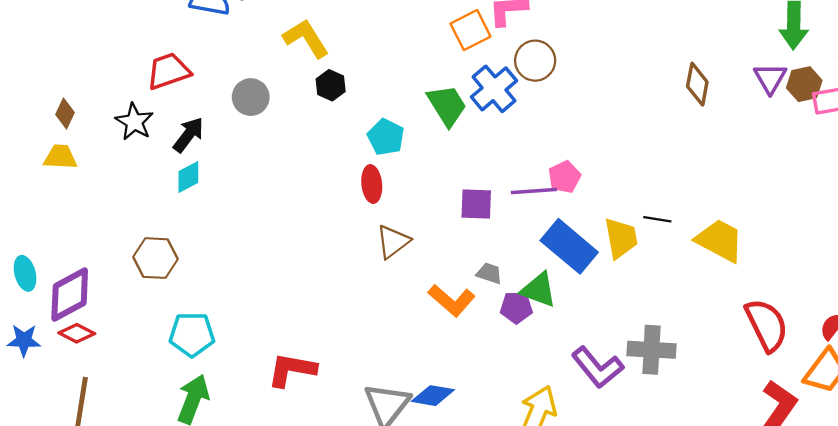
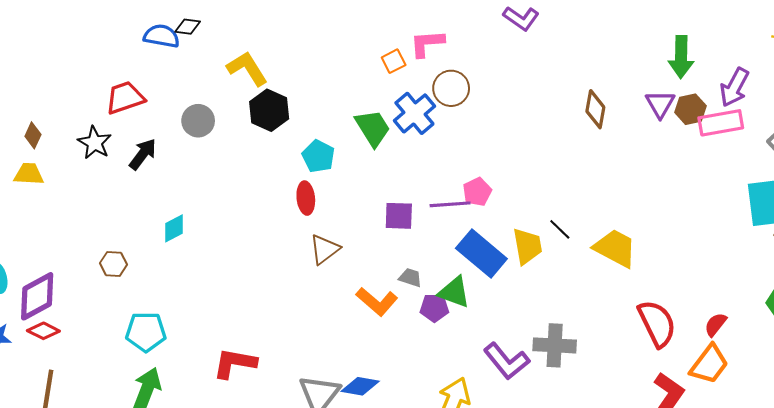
orange square: (470, 30) -> (394, 61), size x0.7
black hexagon: (331, 85) -> (269, 110), size x1.5
cyan diamond: (188, 177) -> (174, 228), moved
black line: (657, 219) -> (560, 229), turned 35
brown hexagon: (155, 258) -> (113, 264), size x0.7

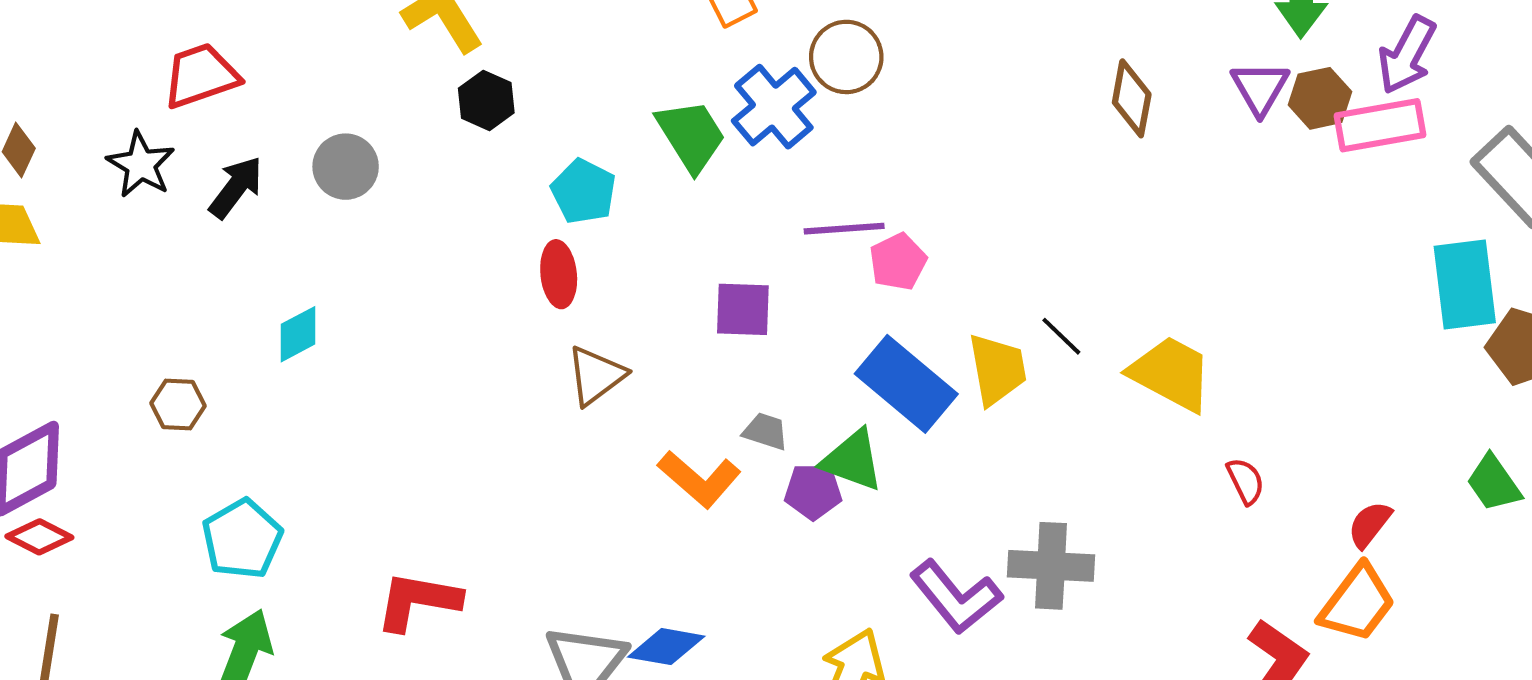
black hexagon: (269, 110) -> (486, 100), size x0.7
gray circle: (198, 121) -> (346, 167), moved
purple line: (450, 204) -> (844, 229), moved
red semicircle: (657, 323) -> (1246, 481), moved, size x0.5
cyan pentagon: (146, 332) -> (242, 539), turned -30

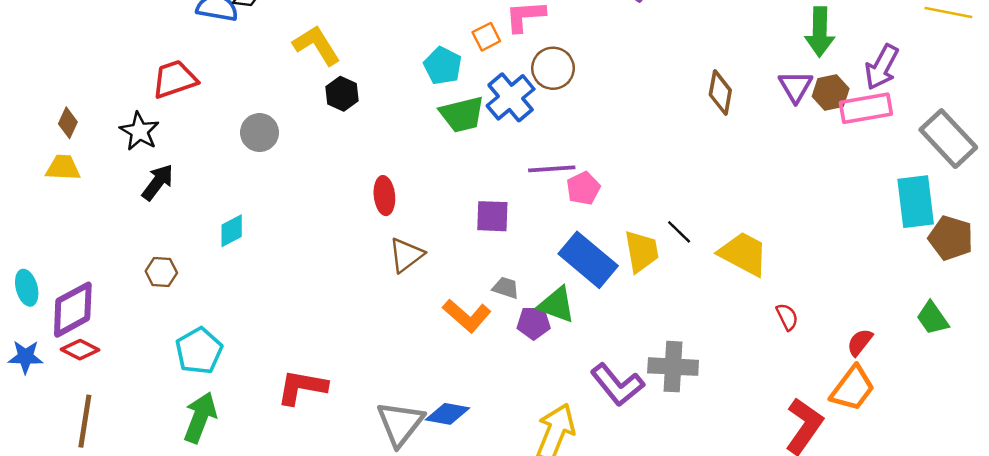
green trapezoid: (691, 136) -> (462, 114), turned 108
black arrow: (236, 187) -> (158, 182), moved
cyan pentagon: (583, 191) -> (443, 66), moved

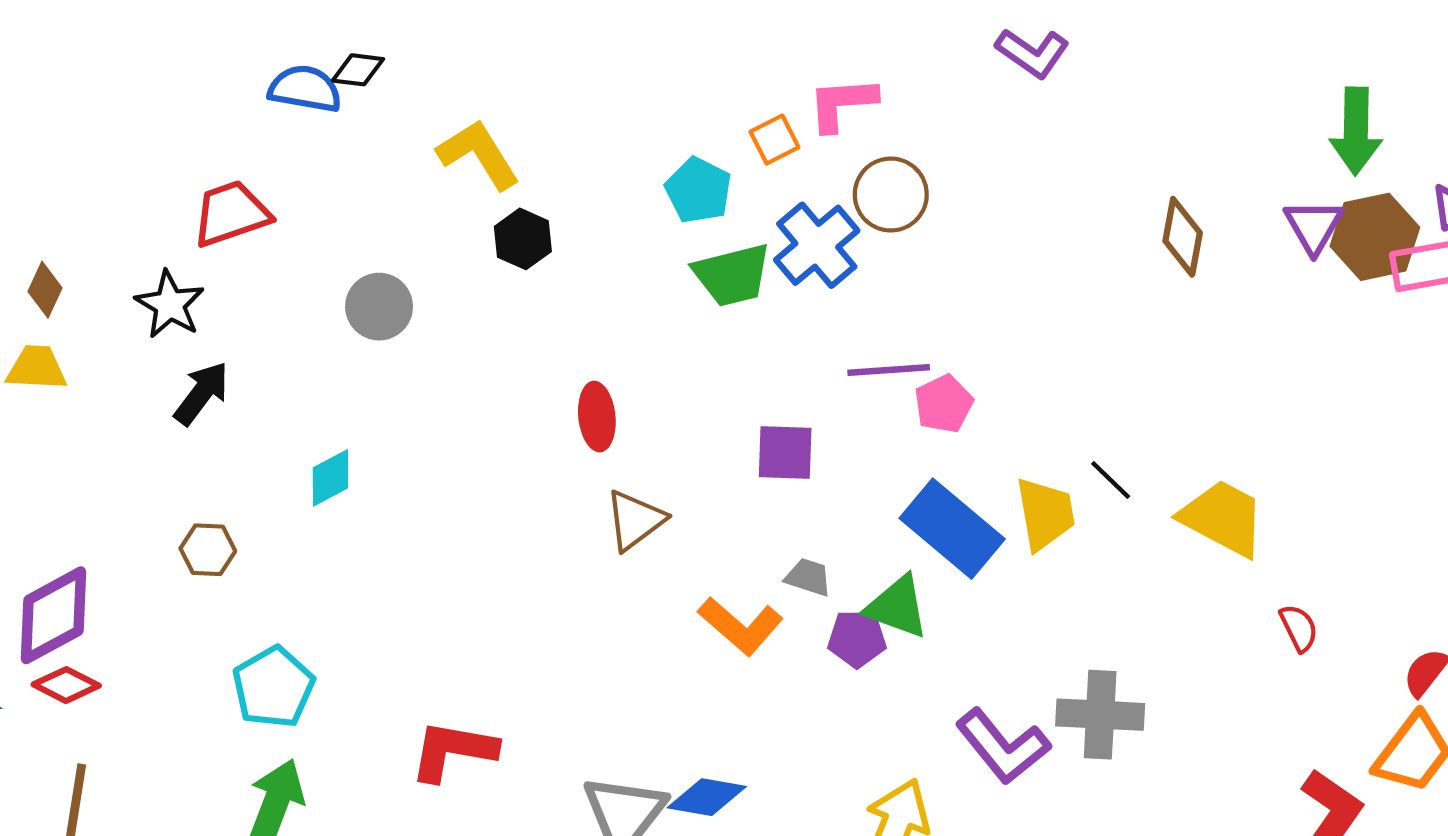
brown hexagon: (831, 92) -> (1375, 237), size x1.4

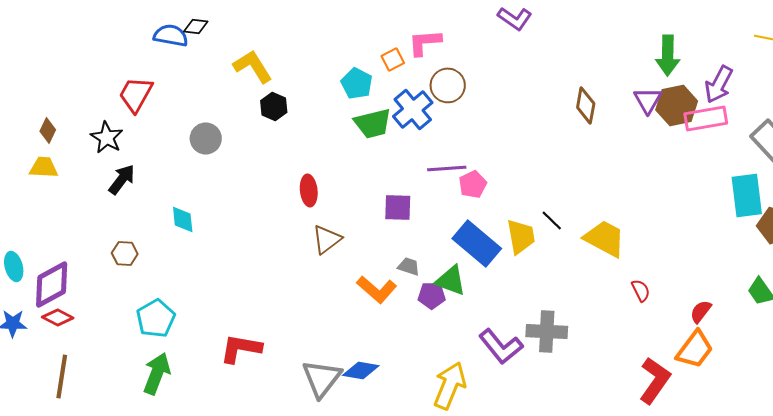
red trapezoid: (231, 214) -> (136, 94), turned -42
cyan diamond: (330, 478) -> (183, 219), turned -68

